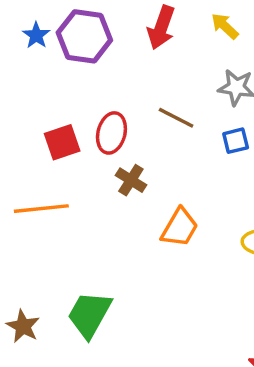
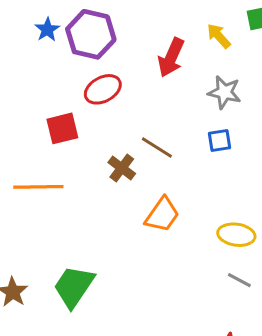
red arrow: (161, 27) -> (171, 58), moved
brown line: (176, 118) -> (157, 148), moved
red ellipse: (111, 133) -> (103, 89), moved, turned 42

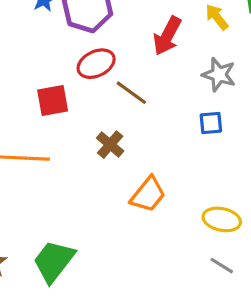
brown line: (157, 148) -> (131, 93), moved

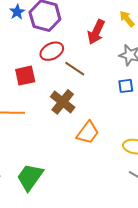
brown cross: (110, 145) -> (63, 102), size x1.4

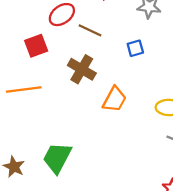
blue square: (126, 86) -> (135, 48), moved

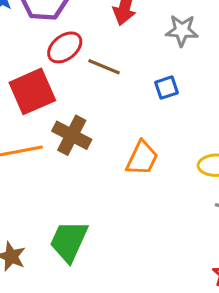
red square: (36, 46) -> (32, 91), size x1.4
brown cross: (82, 69) -> (72, 135), moved

